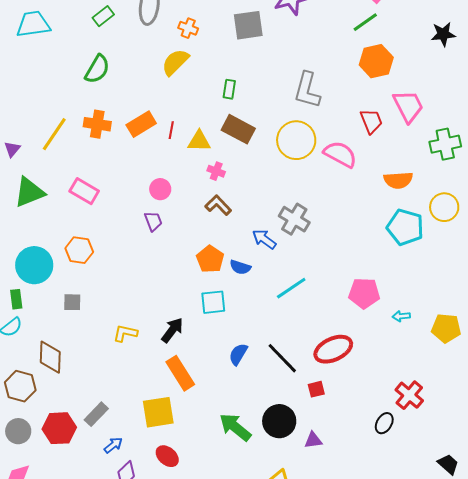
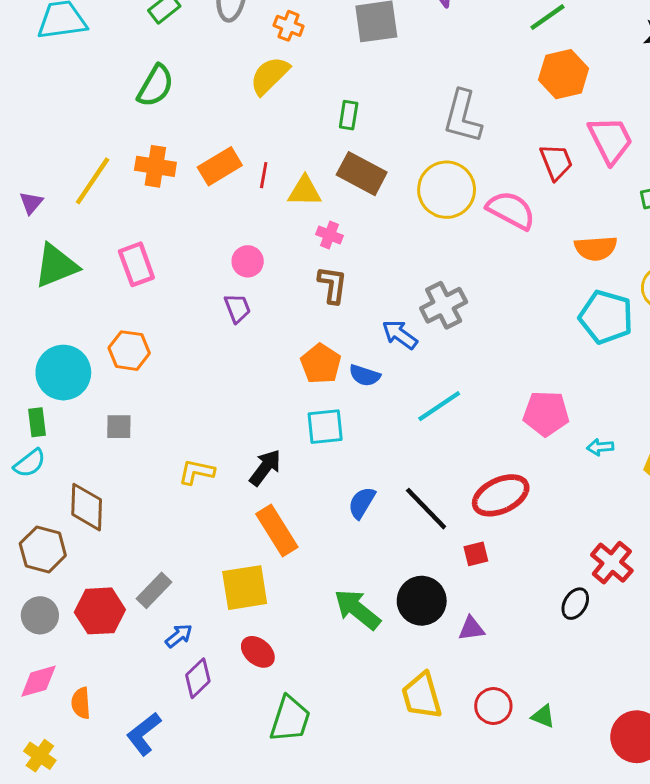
pink rectangle: (84, 191) -> (136, 264), turned 40
brown L-shape: (218, 205) -> (332, 285), turned 52
gray cross: (294, 219) -> (444, 305), turned 32

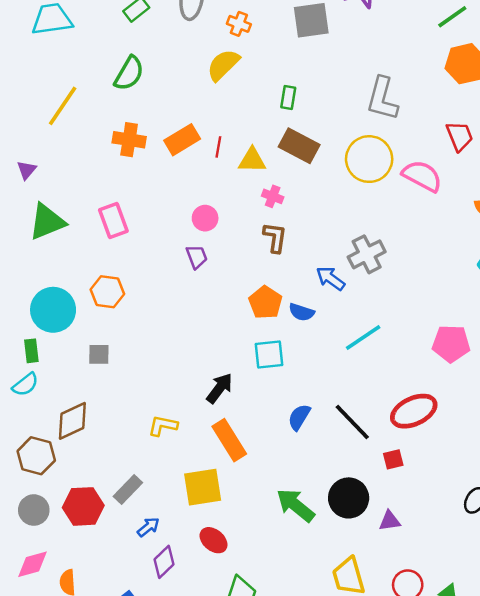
yellow line: (93, 181) -> (63, 106), moved
yellow L-shape: (196, 472) -> (163, 426), moved
brown diamond: (87, 507) -> (72, 421), turned 63

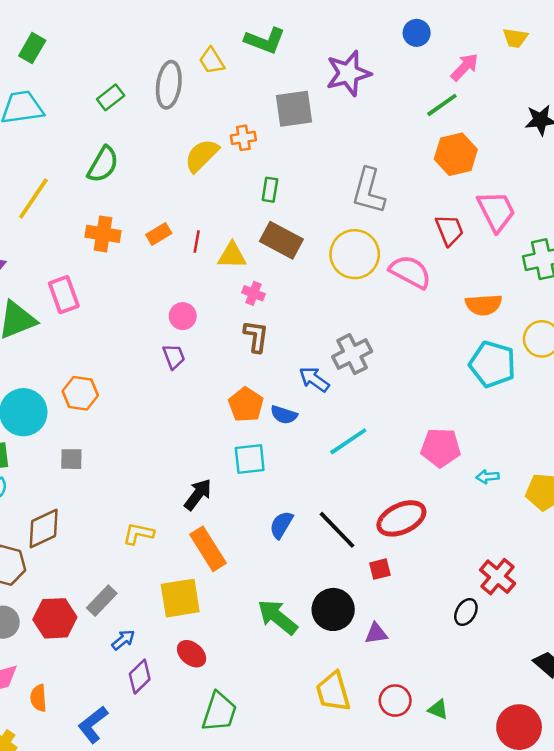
orange cross: (239, 24) -> (243, 138), moved, turned -30
orange rectangle: (182, 140) -> (159, 234), size x0.7
pink rectangle: (113, 221) -> (64, 295), moved

